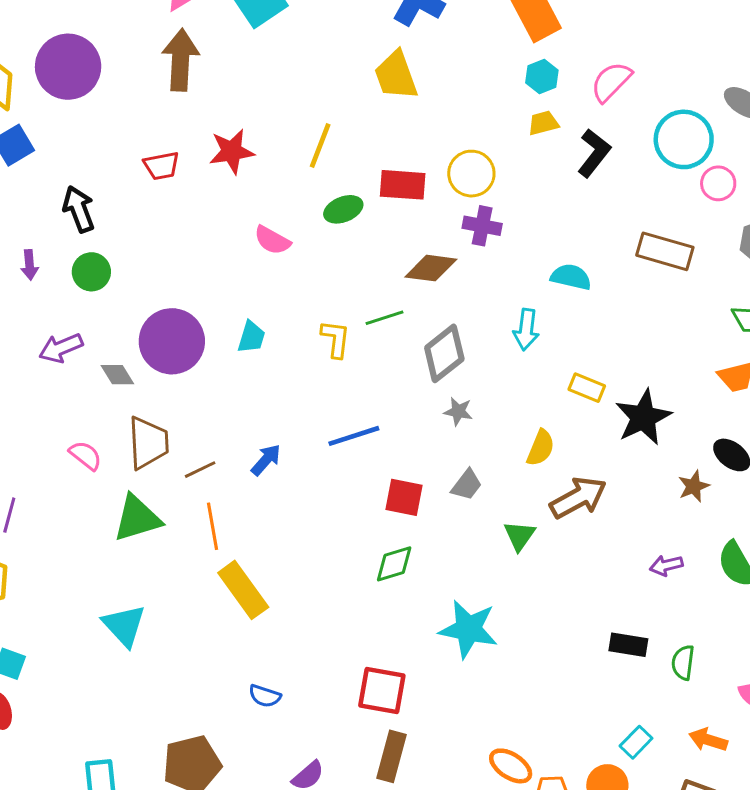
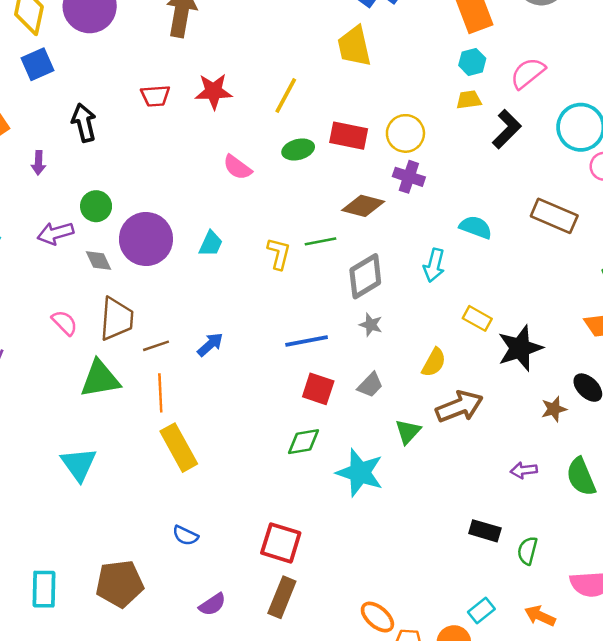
green circle: (91, 272) -> (96, 206), moved
blue line: (354, 436) -> (307, 341), moved
cyan star: (468, 629) -> (360, 473), moved

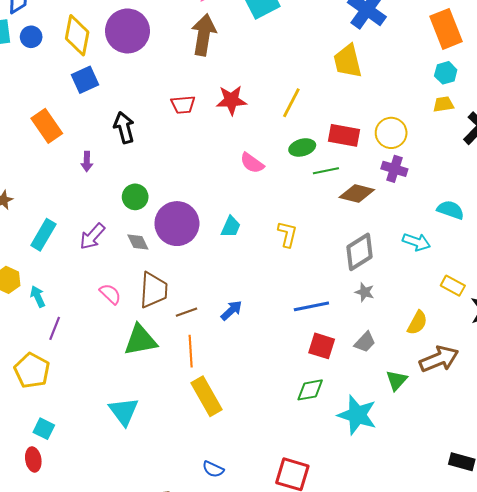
purple arrow: (55, 233) -> (92, 236), moved, turned -32
green line: (321, 241) -> (326, 171), moved
cyan arrow: (434, 265) -> (416, 242), turned -84

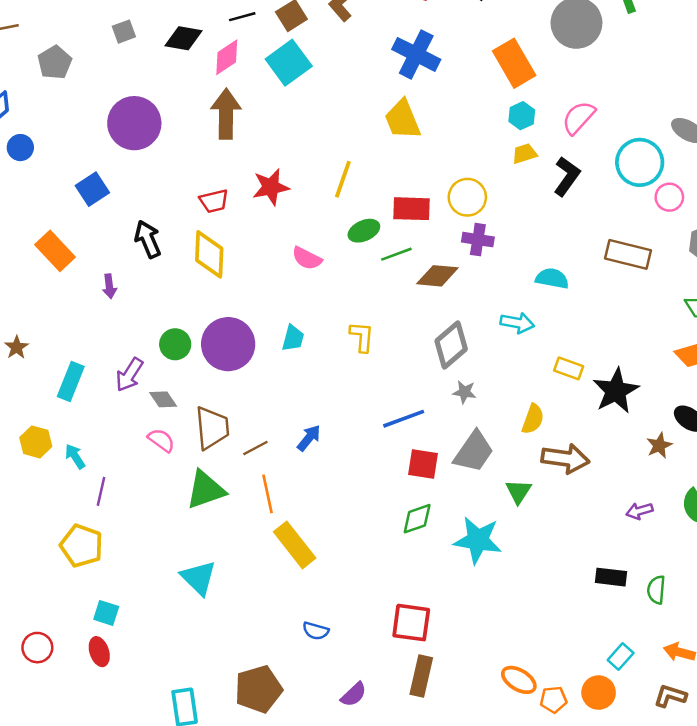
yellow diamond: (77, 35) -> (209, 254), moved
green circle: (135, 197) -> (175, 344), moved
gray diamond: (138, 242) -> (163, 399), moved
gray trapezoid: (365, 342) -> (474, 452), size x1.6
brown arrow: (439, 359) -> (565, 459), turned 39

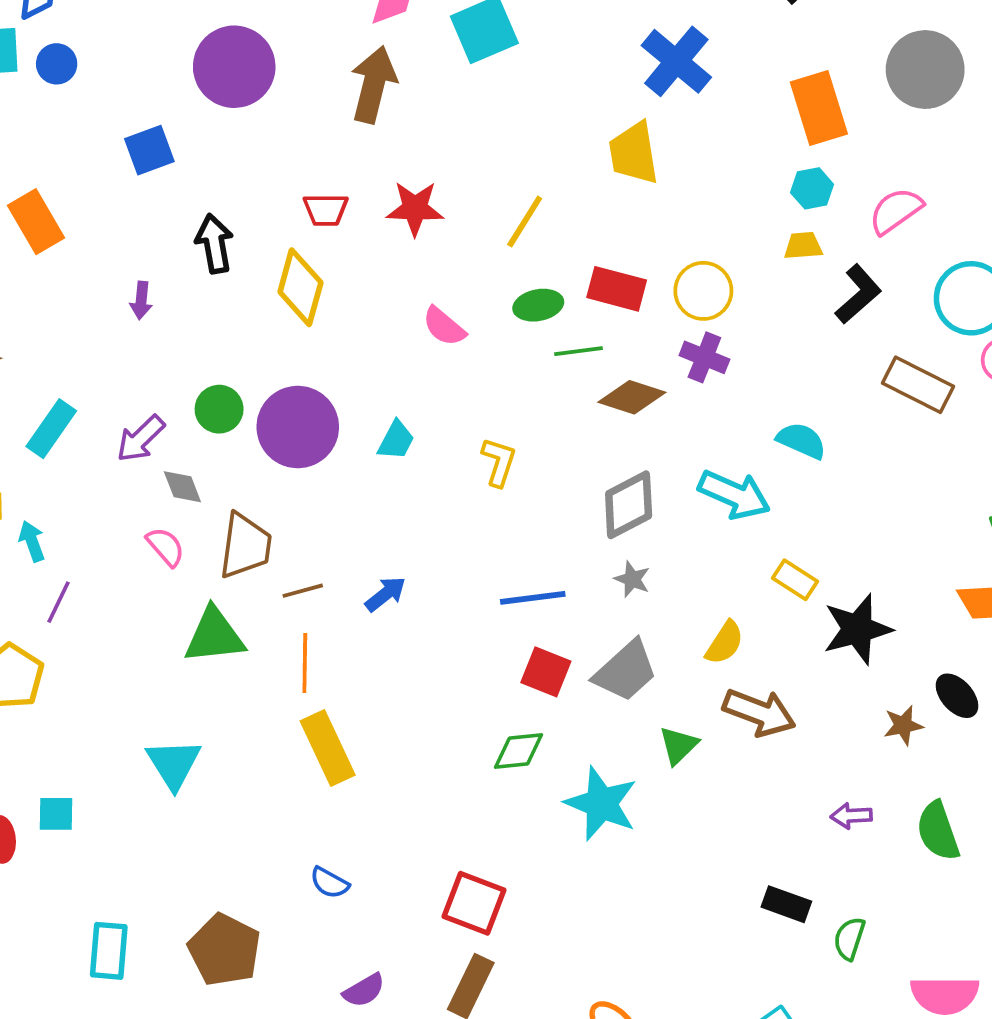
orange rectangle: (55, 251) -> (36, 222), moved
brown rectangle: (628, 254) -> (918, 385), moved
cyan arrow: (517, 323) -> (734, 495), size x1.4
cyan square: (106, 613) -> (56, 814), moved, turned -30
brown pentagon: (258, 689) -> (224, 950), turned 30

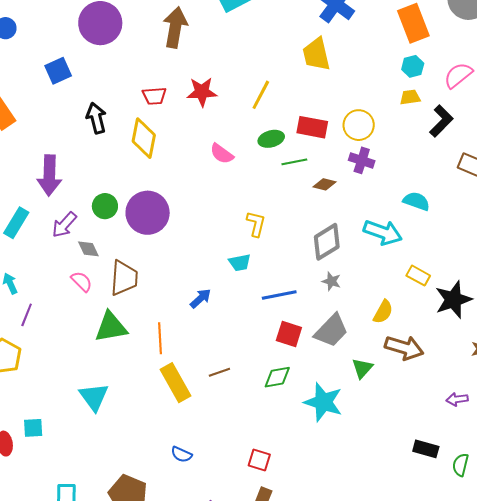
purple arrow: (141, 300) -> (49, 175), moved, size x2.0
brown diamond: (632, 397) -> (325, 184), size x0.7
cyan trapezoid: (396, 440) -> (240, 263), moved, turned 55
brown line: (303, 591) -> (219, 372), moved
red square: (474, 903) -> (259, 460), size x0.7

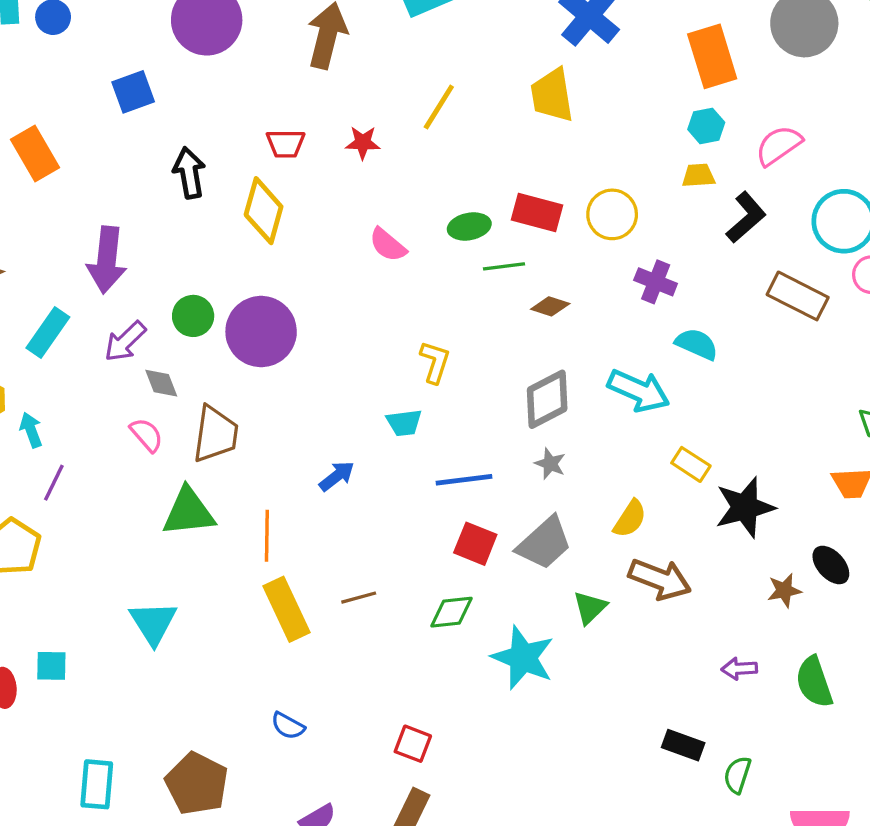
red star: (202, 92) -> (363, 143), size x0.7
yellow line: (261, 95) -> (439, 107), moved
purple cross: (362, 160) -> (656, 282), moved

